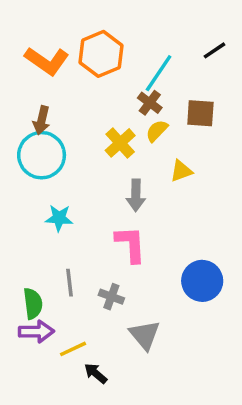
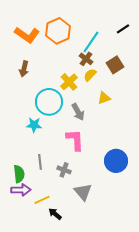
brown square: (200, 113) -> (115, 65), turned -36
cyan circle: (42, 155) -> (49, 102), moved
gray arrow: (136, 195) -> (78, 112), turned -30

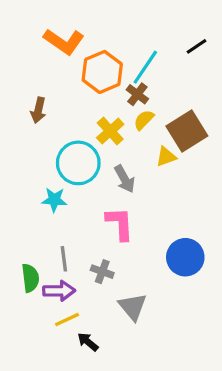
orange hexagon: (58, 31) -> (102, 72), moved
orange L-shape: (27, 35) -> (64, 42), moved
brown square: (115, 65) -> (187, 131), moved, size x1.4
purple arrow: (21, 190) -> (59, 291), moved

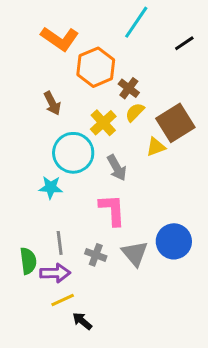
cyan line: (145, 67) -> (136, 22), moved
brown arrow: (38, 110) -> (52, 103), moved, turned -40
gray triangle: (133, 307) -> (135, 253), moved

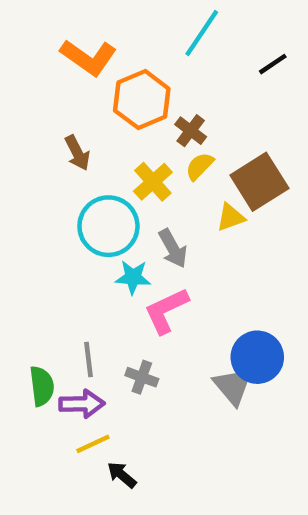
cyan star: (51, 187) -> (133, 277), moved
pink L-shape: (112, 210) -> (166, 311), turned -112
gray triangle: (135, 253) -> (233, 386), moved

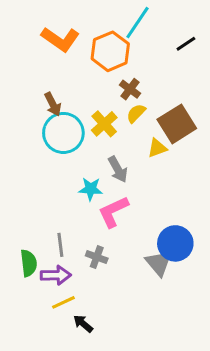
orange hexagon: (142, 100) -> (110, 51), moved
cyan circle: (108, 226) -> (63, 133), moved

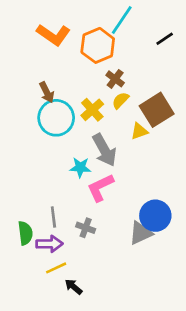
gray arrow: (118, 169) -> (104, 150), size x1.4
gray triangle: (159, 263) -> (141, 233), turned 45

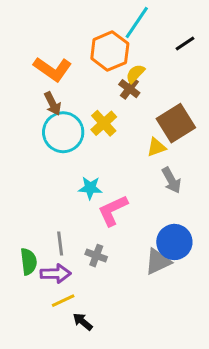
orange L-shape: (53, 35) -> (53, 69), moved
yellow semicircle: (120, 100) -> (135, 74), moved
gray arrow: (104, 150) -> (171, 180), moved, size x0.7

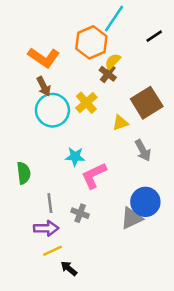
yellow triangle: (156, 147) -> (120, 123), moved
green semicircle: (29, 262) -> (24, 173), moved

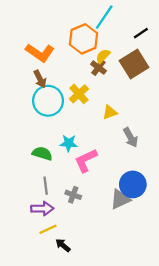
brown square: (147, 103) -> (134, 64), moved
green semicircle: (24, 173) -> (42, 154), moved, turned -66

